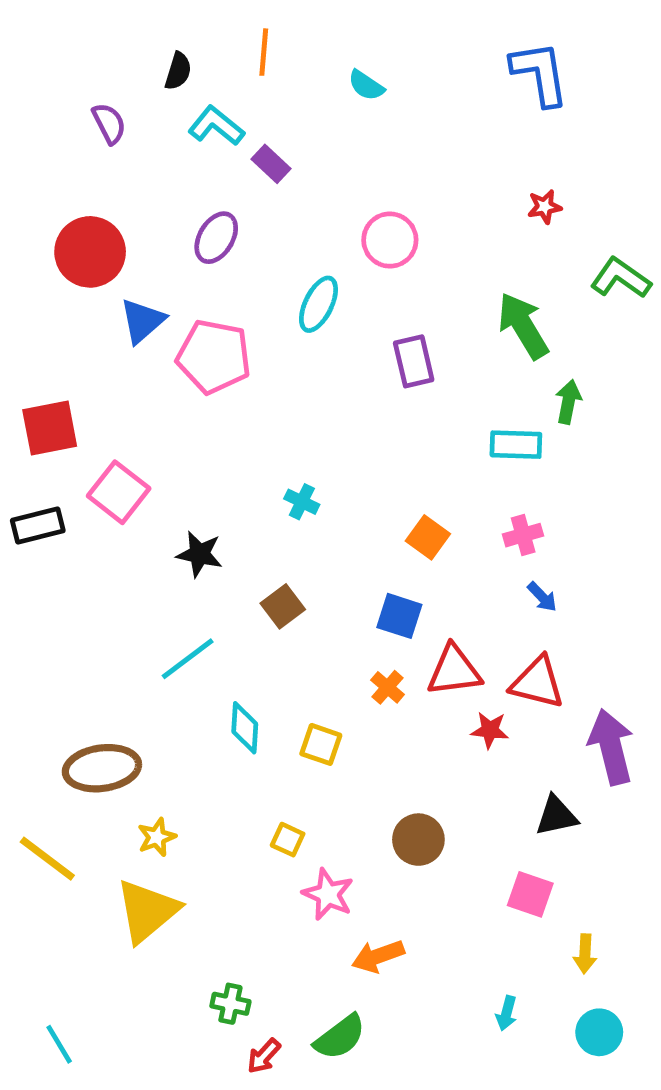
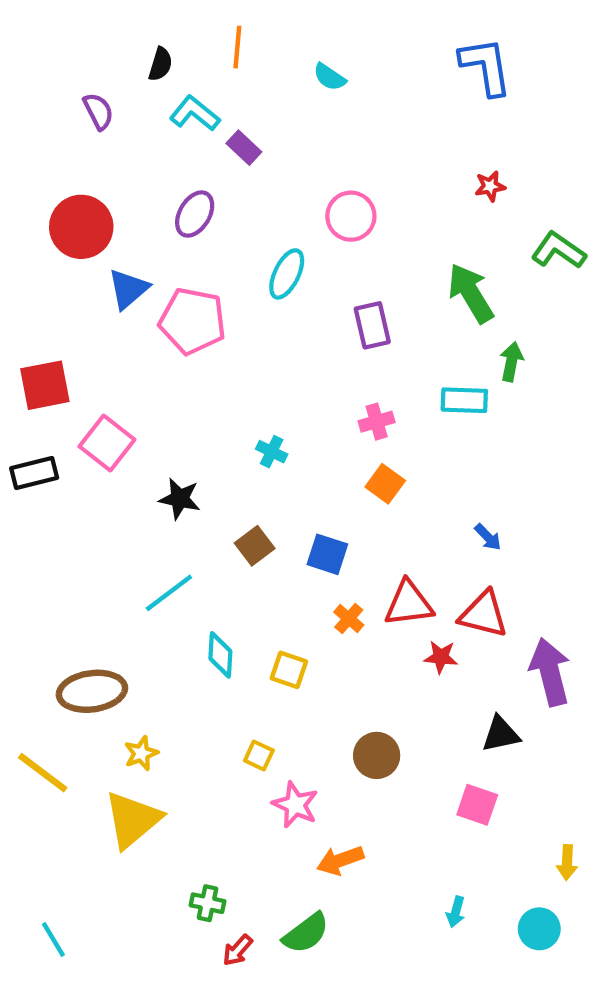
pink cross: (523, 535) -> (377, 422), moved
blue square: (399, 616) -> (327, 554), moved
yellow arrow: (585, 954) -> (567, 862), moved

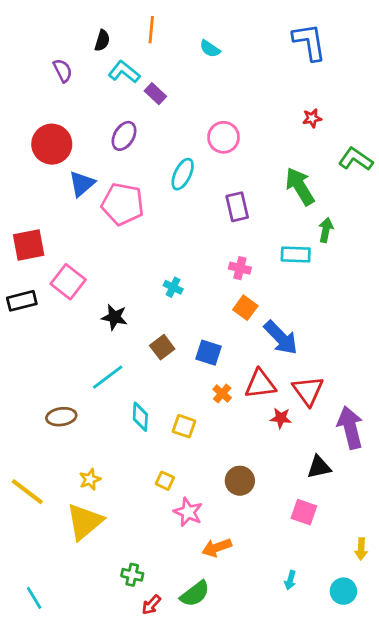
pink cross: (377, 422) -> (240, 268), turned 30
blue arrow: (488, 537) -> (281, 338), moved, size x2.0
red triangle: (484, 614) -> (308, 391), turned 40
brown ellipse: (92, 691) -> (61, 417), moved, size x0.7

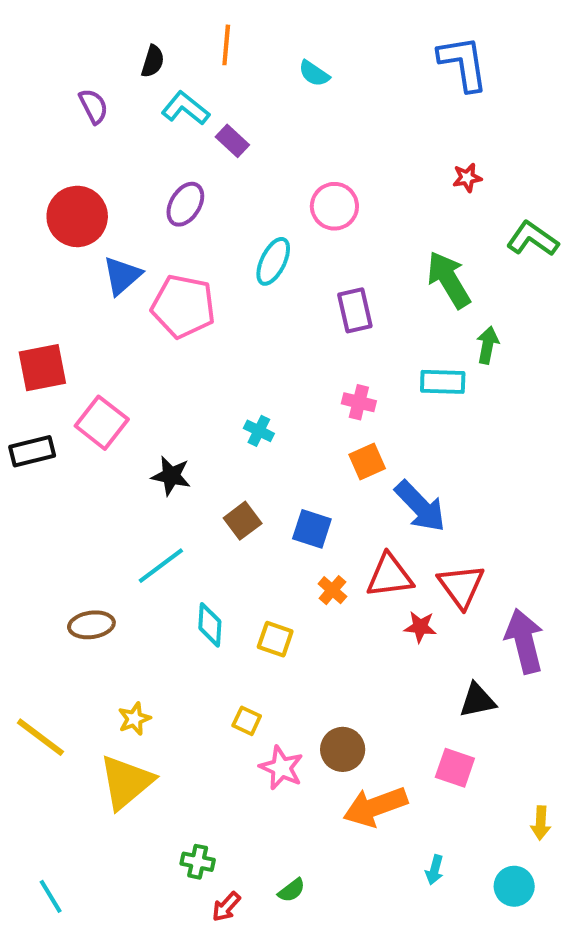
orange square: (245, 308) -> (367, 461), turned 30
brown circle: (240, 481) -> (343, 749), moved
orange arrow: (217, 548) -> (375, 807), moved, size x1.4
green semicircle: (195, 594) -> (292, 890), size x0.6

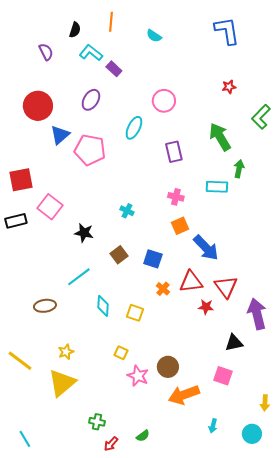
green L-shape: (533, 239) -> (261, 117), turned -80

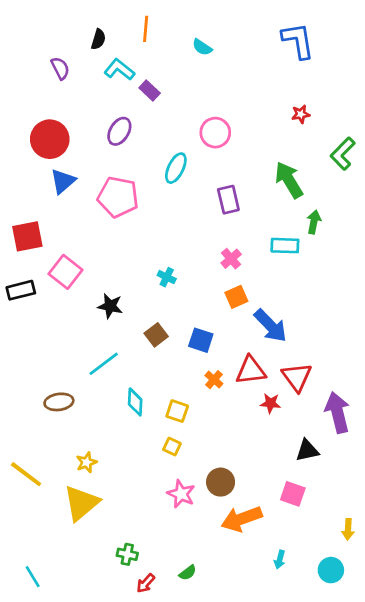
blue triangle: (60, 135) -> (63, 181), moved
pink cross: (176, 197) -> (231, 259), turned 35
yellow square: (121, 353) -> (172, 447), moved

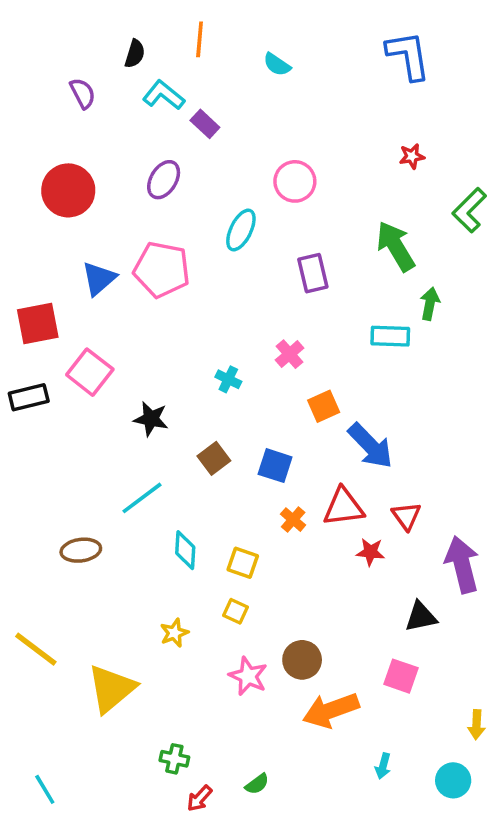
blue triangle: (63, 181) -> (99, 279), moved
pink cross: (231, 259) -> (289, 354), moved
red triangle: (297, 377) -> (406, 516), size x0.7
yellow star: (87, 462) -> (174, 633), moved

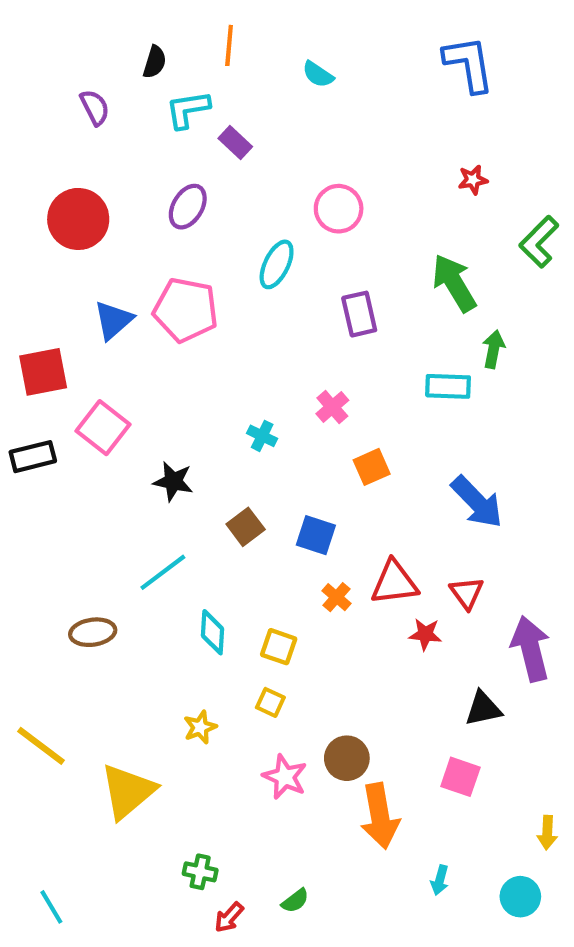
cyan L-shape: (164, 95) -> (188, 109), turned -48
blue arrow: (370, 446) -> (477, 502), moved
orange arrow: (331, 710) -> (380, 816), turned -80

